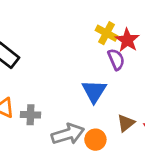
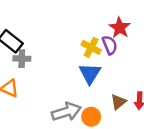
yellow cross: (107, 33) -> (91, 47), moved
gray cross: (30, 115) -> (22, 59), moved

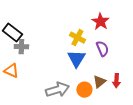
purple semicircle: (110, 45) -> (102, 49), moved
orange circle: (91, 117) -> (84, 90), moved

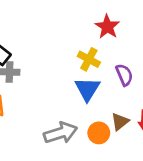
red star: (100, 22) -> (107, 27), moved

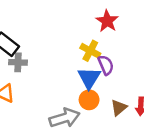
purple semicircle: (124, 75) -> (106, 65), moved
orange circle: (99, 133) -> (89, 100), moved

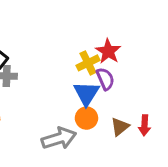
red star: (107, 21) -> (108, 51), moved
yellow cross: (90, 51) -> (88, 63), turned 36

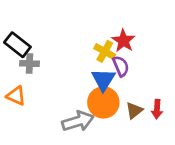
yellow cross: (88, 63) -> (105, 51), turned -35
orange circle: (86, 118) -> (103, 102), size x1.5

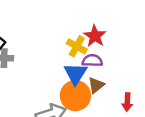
purple semicircle: (121, 66) -> (92, 61), turned -66
brown triangle: (134, 110) -> (96, 85), moved

